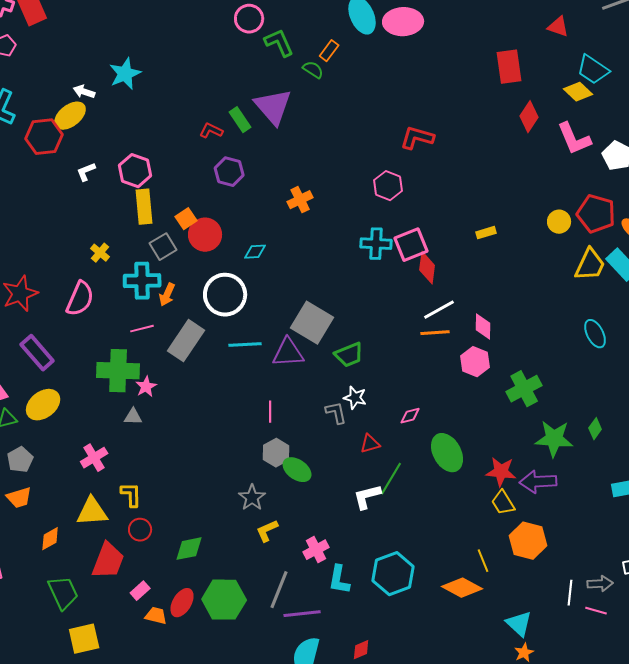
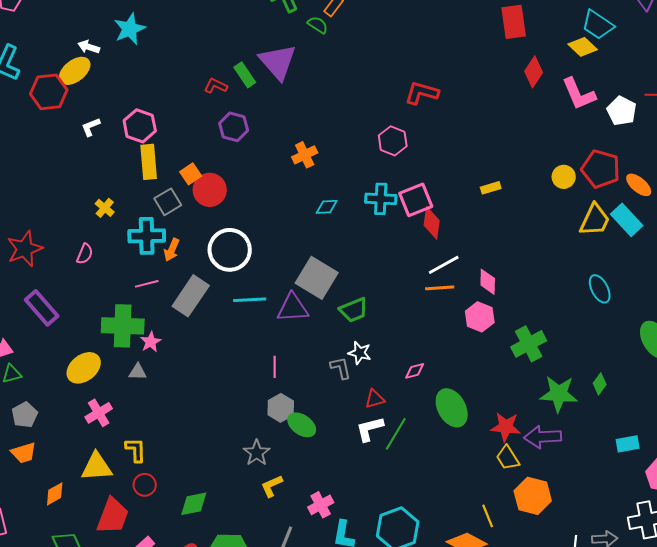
cyan diamond: (255, 252) -> (327, 207), moved
pink semicircle: (80, 299) -> (85, 254), size x0.6
yellow ellipse: (43, 405) -> (84, 368), moved
white L-shape: (367, 497) -> (370, 429), moved

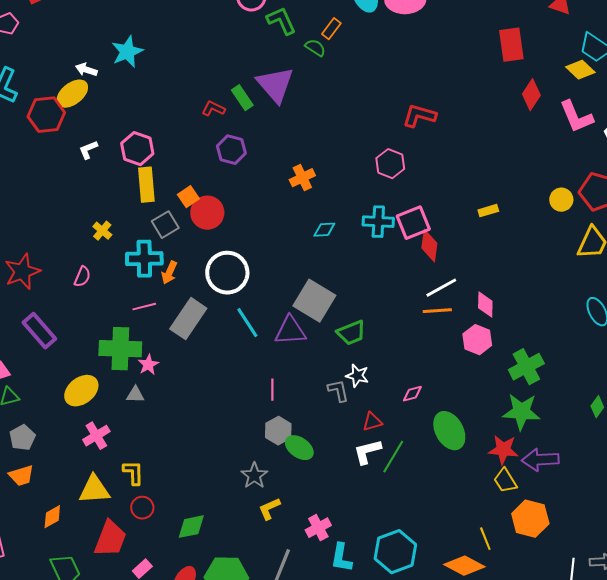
cyan line: (250, 300) -> (247, 323), turned 60
green star: (559, 394) -> (521, 412), moved

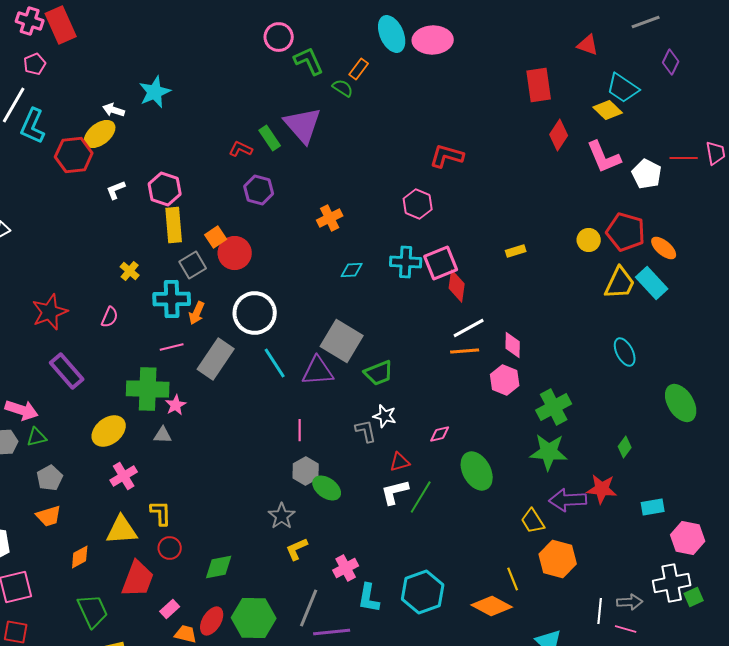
red star: (503, 450) -> (602, 489), moved

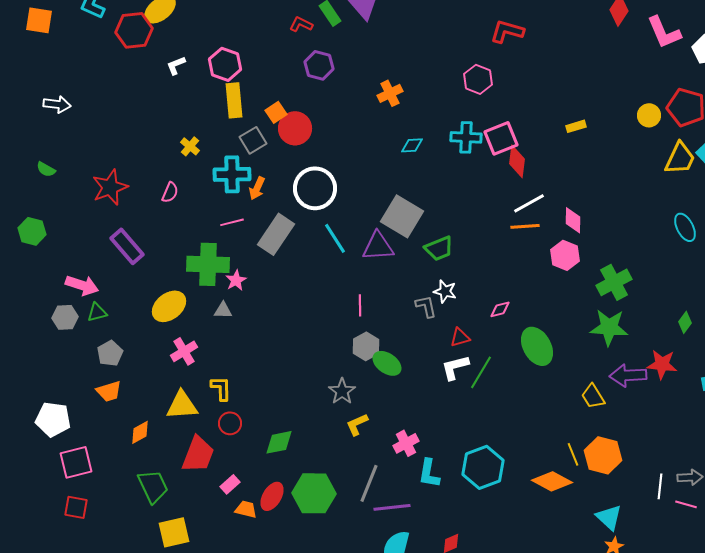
orange hexagon: (558, 559) -> (603, 455), moved

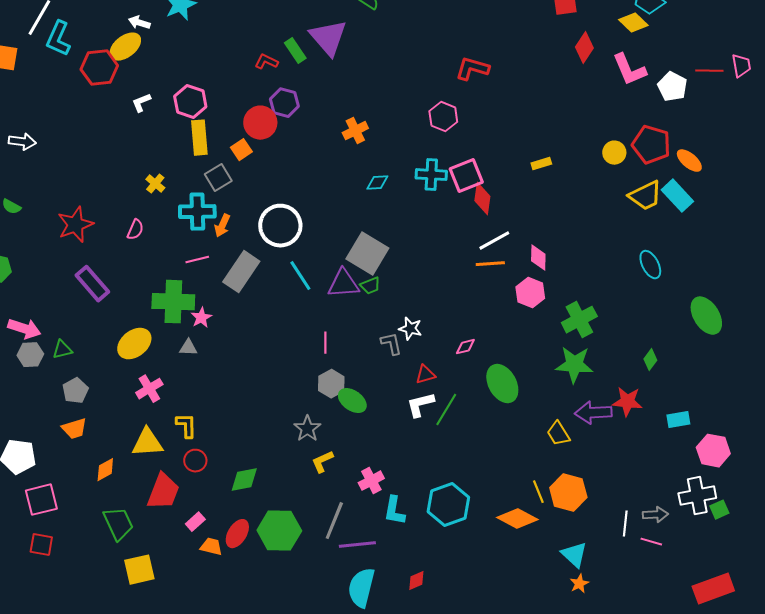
red circle: (295, 128) -> (260, 123), moved
yellow trapezoid: (680, 158) -> (645, 196), turned 39
green trapezoid: (439, 248) -> (370, 286), moved, size x0.7
pink arrow: (82, 285) -> (24, 329), moved

